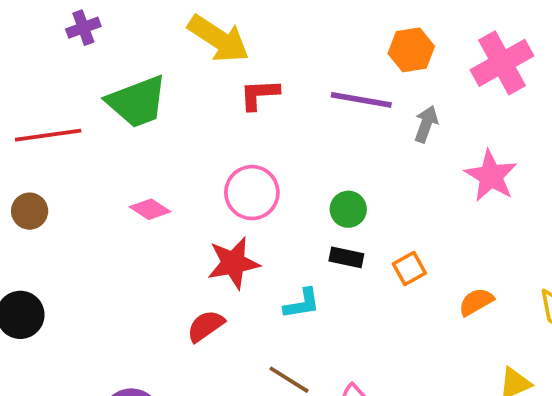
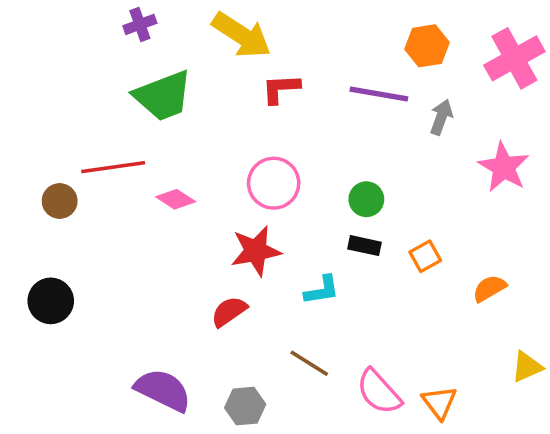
purple cross: (83, 28) -> (140, 24), moved
red line: (48, 135) -> (113, 167), moved

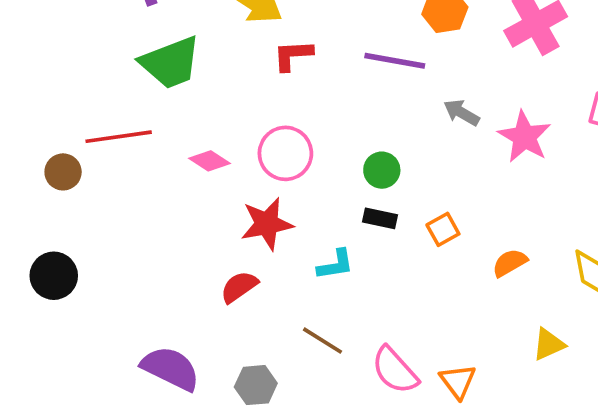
gray arrow: (441, 117) -> (461, 113), moved, turned -80
pink diamond: (176, 199) -> (209, 161), moved

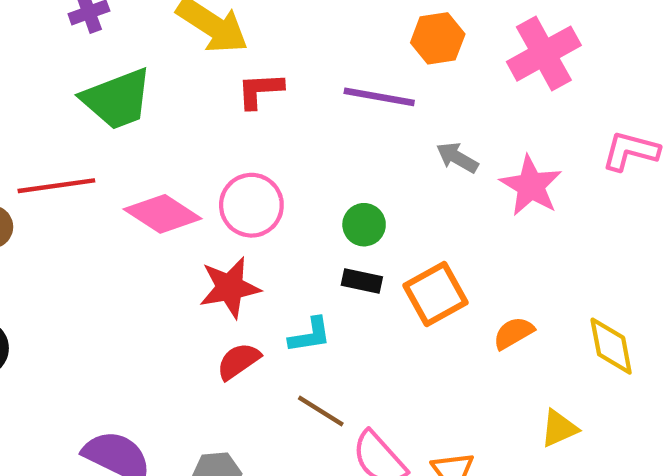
pink diamond: (209, 161) -> (163, 214), size x1.6
orange square: (443, 229) -> (436, 294), size x1.6
red semicircle: (239, 287) -> (238, 361), moved
brown line: (322, 341) -> (321, 411), moved

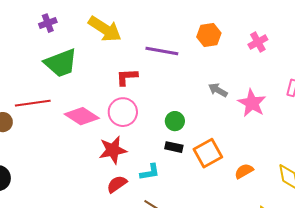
pink cross: (544, 54) -> (258, 42), size x0.6
red L-shape: (260, 90) -> (127, 77), moved
purple line: (379, 97) -> (162, 51), moved

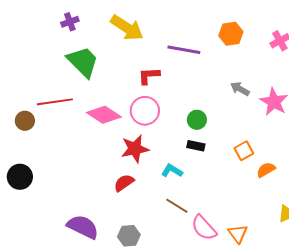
green trapezoid: (61, 63) -> (83, 62), turned -114
orange square: (208, 153) -> (244, 151), moved, size x0.7
cyan L-shape: (150, 172) -> (172, 171), turned -140
red semicircle: (117, 184) -> (124, 183), moved

